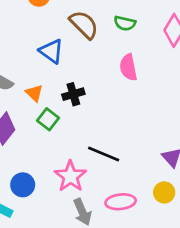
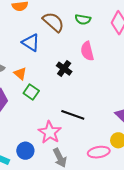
black cross: (73, 94) -> (64, 69), moved, turned -35
blue circle: (23, 185) -> (25, 151), moved
pink ellipse: (121, 202) -> (99, 152), moved

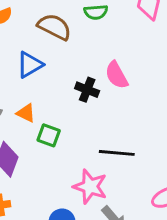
blue triangle: (31, 43) -> (30, 65), turned -48
pink semicircle: (87, 51) -> (117, 75), moved

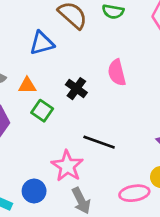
black cross: (87, 90) -> (76, 89), moved
orange triangle: (26, 113) -> (27, 85), turned -42

